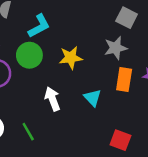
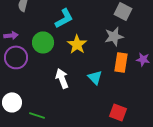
cyan L-shape: (39, 26) -> (64, 18), moved
yellow star: (71, 58) -> (77, 44), turned -30
green line: (28, 132) -> (37, 115), moved, turned -42

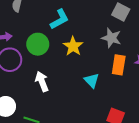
gray star: (114, 36) -> (111, 38), turned 30
white arrow: (62, 78) -> (42, 81), moved

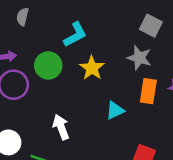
cyan triangle: (92, 80) -> (115, 110), turned 49
white arrow: (42, 81) -> (61, 127), moved

